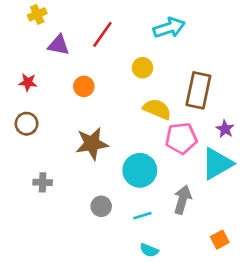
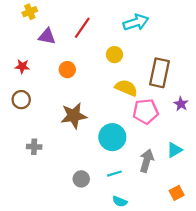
cyan triangle: (217, 164) -> (175, 150), moved, size x0.6
gray circle: (101, 206) -> (81, 179), moved

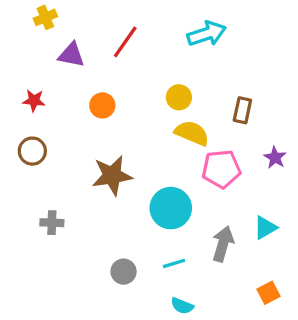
yellow circle: (114, 55) -> (179, 97), moved
brown rectangle: (159, 73) -> (242, 110), size x0.6

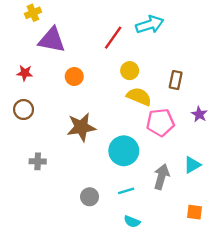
red line: (125, 42) -> (113, 38), moved
purple triangle: (71, 55) -> (52, 40), size x1.4
orange square: (268, 293) -> (195, 212), turned 35

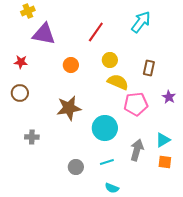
cyan arrow: (150, 25) -> (141, 22), moved, turned -35
orange circle: (74, 76) -> (71, 65), moved
orange square: (195, 212) -> (165, 162), moved

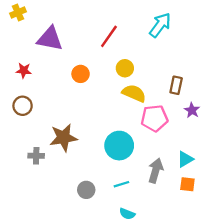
yellow cross: (28, 11) -> (18, 13), moved
brown rectangle: (149, 68) -> (176, 85), moved
brown star: (69, 108) -> (63, 138), moved

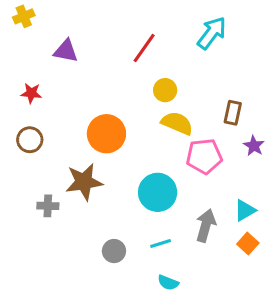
purple triangle: (50, 39) -> (66, 51), size x0.7
orange circle: (81, 74) -> (106, 134), moved, size x1.6
orange square: (187, 184) -> (248, 243), turned 35

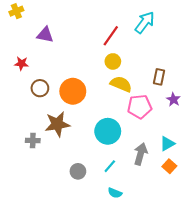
red line: (144, 48) -> (111, 36), moved
brown circle: (30, 140) -> (40, 88), moved
cyan line: (161, 243) -> (110, 166), turned -32

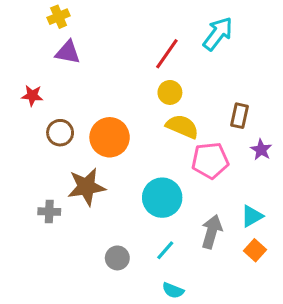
yellow cross: (16, 11) -> (59, 17), moved

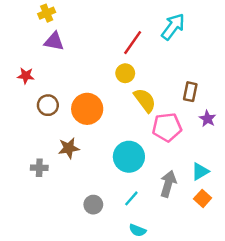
yellow circle: (170, 92) -> (125, 73), moved
yellow semicircle: (182, 126) -> (145, 100), turned 30
brown star: (86, 187) -> (69, 148), size x0.7

